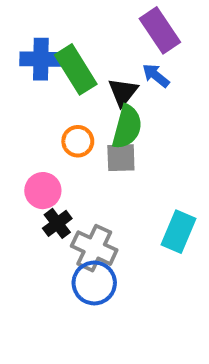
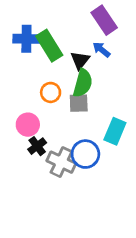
cyan rectangle: (178, 232) -> (115, 131), moved
blue circle: (94, 283) -> (85, 154), moved

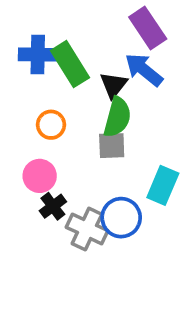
blue arrow: (101, 50) -> (144, 70), size x1.5
orange circle: (51, 92) -> (51, 125), moved

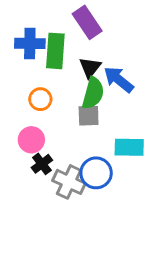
purple rectangle: (148, 28) -> (87, 22), moved
green rectangle: (70, 64) -> (55, 51), turned 36
blue arrow: (144, 70) -> (119, 80), moved
cyan rectangle: (163, 185) -> (129, 147), turned 68

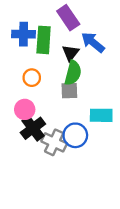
blue arrow: (119, 80) -> (93, 42), moved
black cross: (42, 164) -> (33, 128), size x1.5

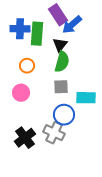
blue arrow: (93, 42) -> (72, 25), moved, turned -80
gray square: (69, 91) -> (61, 87), moved
black cross: (33, 128) -> (25, 138), moved
gray cross: (54, 142) -> (54, 133), moved

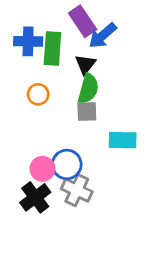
gray square: (61, 87) -> (87, 111), moved
pink circle: (21, 93) -> (42, 169), moved
blue circle: (64, 115) -> (67, 164), moved

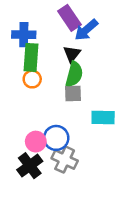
green rectangle: (52, 48) -> (31, 57), moved

